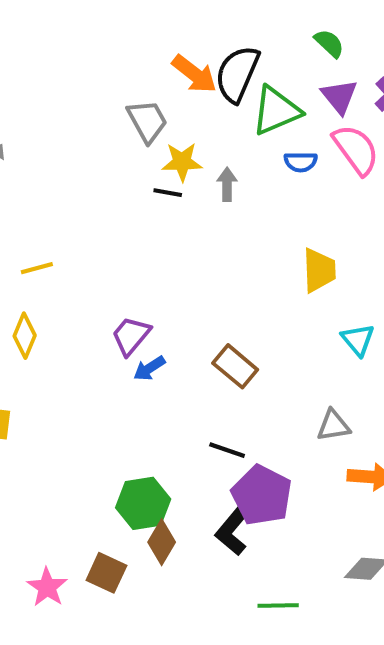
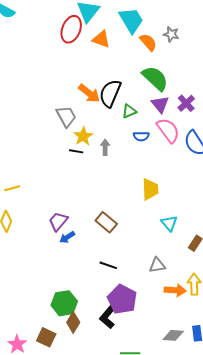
green semicircle: (329, 43) -> (155, 78), size x1.8
green triangle: (276, 111) -> (129, 111), size x0.6
yellow star: (182, 162) -> (83, 136), turned -30
brown rectangle: (235, 366) -> (106, 222), moved
black line: (227, 450) -> (108, 265), moved

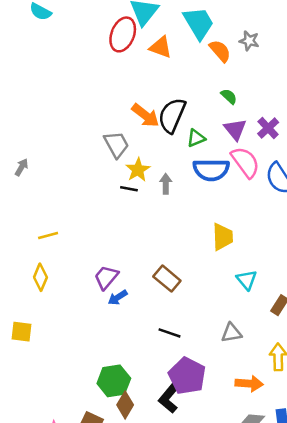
green semicircle: (155, 78) -> (229, 96), size x0.5
blue semicircle: (141, 136) -> (211, 170), size x1.8
orange arrow: (175, 290) -> (249, 383), moved

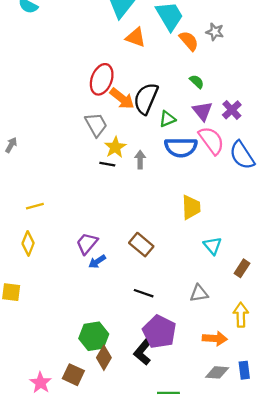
red ellipse: (123, 34) -> (102, 79), moved

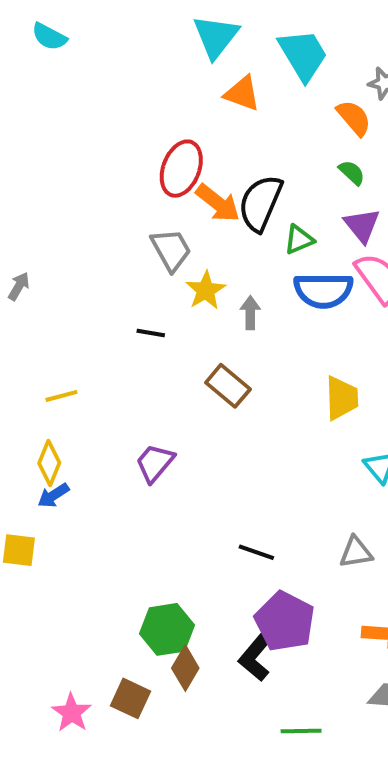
orange semicircle: (189, 41) -> (354, 118), moved
black line: (107, 164) -> (151, 333), moved
brown rectangle: (141, 245) -> (228, 386), moved
blue arrow: (97, 262) -> (53, 495), moved

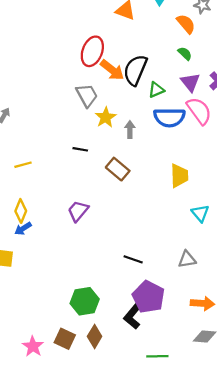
black line: (151, 333) -> (80, 149), moved
yellow line: (61, 396) -> (23, 165), moved
brown diamond: (185, 668) -> (95, 336), moved

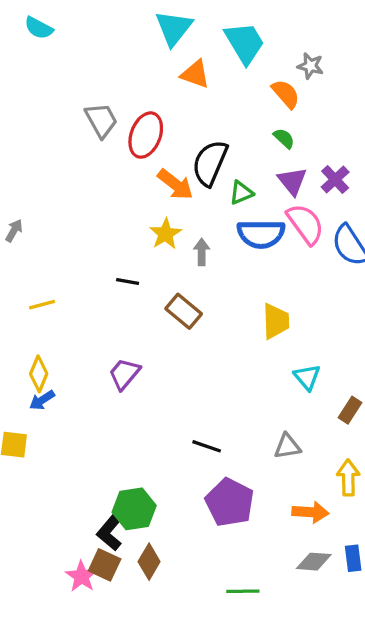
orange arrow: (112, 70) -> (175, 184), moved
gray trapezoid: (87, 95) -> (101, 120), moved
black L-shape: (133, 316) -> (111, 530), moved
pink star: (33, 346) -> (81, 576), moved

